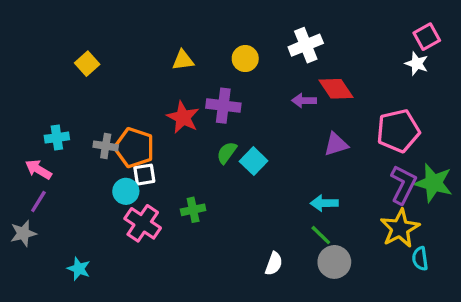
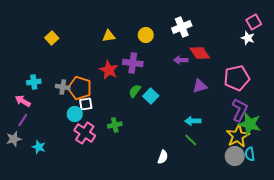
green star: (434, 183) -> (250, 124), moved
gray circle: (334, 262) -> (235, 156), moved
cyan star: (79, 269) -> (39, 147), moved

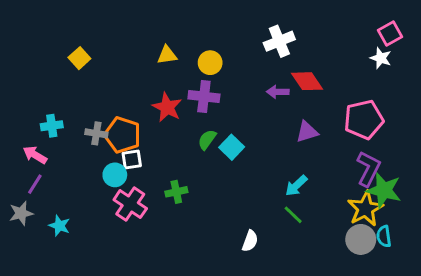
yellow circle: (146, 35) -> (210, 63), moved
cyan arrow: (193, 121) -> (296, 186), turned -42

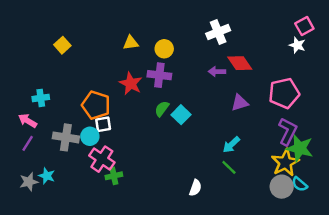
gray cross: (96, 133) -> (66, 137), moved, size x1.5
green cross: (176, 192) -> (114, 176), moved
gray star: (21, 213) -> (29, 182), moved
cyan semicircle: (384, 236) -> (300, 184), turned -42

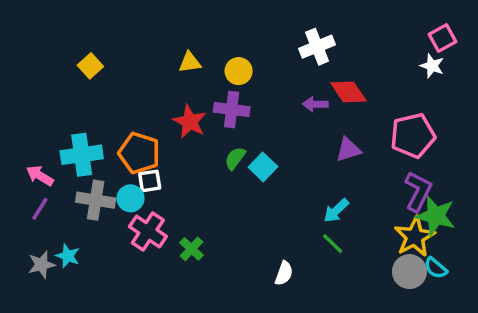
cyan cross: (41, 98) -> (82, 155), moved, size x1.6
green cross: (114, 176) -> (191, 249), moved, turned -35

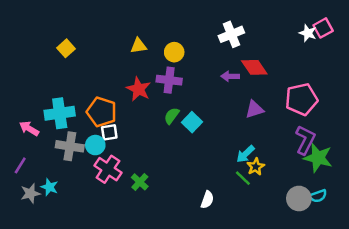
white star: (432, 66) -> (308, 33), moved
purple line: (40, 209) -> (20, 165), moved
yellow star: (415, 237) -> (256, 167), moved, size x0.6
cyan semicircle: (436, 268) -> (318, 196), turned -60

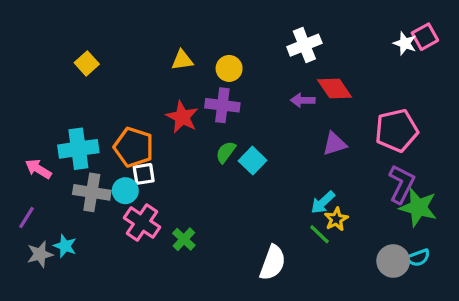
white semicircle: (207, 200) -> (273, 263), size x1.5

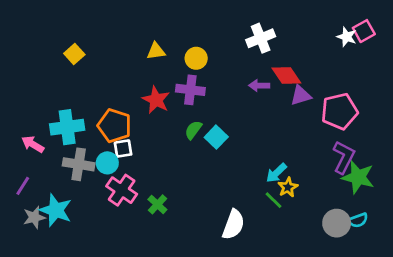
purple triangle: (335, 144) -> (301, 96), moved
cyan star: (65, 246) -> (56, 210), size x1.6

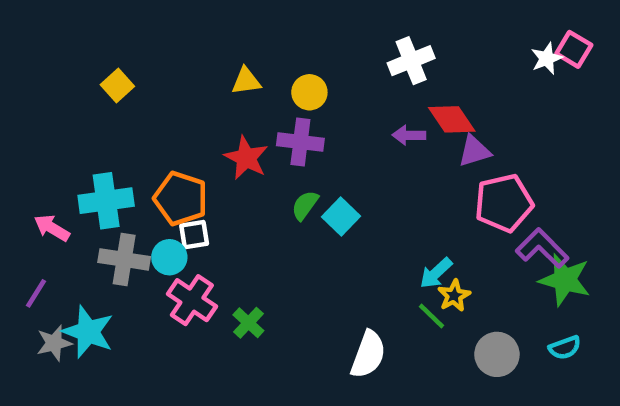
pink square: (364, 31) -> (574, 49), turned -30
white star: (347, 37) -> (547, 58), turned 30
pink pentagon: (339, 111) -> (504, 203), moved
purple L-shape: (344, 157) -> (542, 248), turned -72
gray circle: (337, 223) -> (497, 354), moved

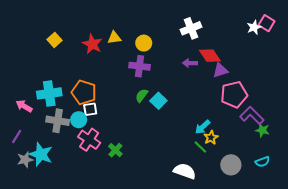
red star: (246, 158) -> (92, 44), moved
green star: (565, 280) -> (262, 130), size x0.6
white semicircle: (368, 354) -> (185, 171), moved, turned -90

